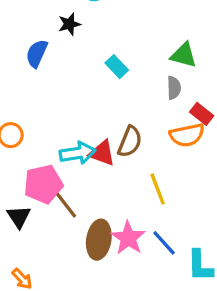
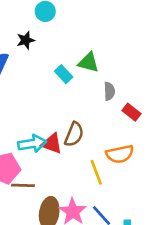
green triangle: (184, 55) -> (88, 62), moved
orange semicircle: (187, 135) -> (120, 154), moved
brown line: (66, 205) -> (23, 185), turned -50

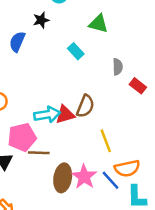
green triangle: (88, 62) -> (99, 24), moved
red triangle: (52, 144) -> (65, 115), turned -36
orange semicircle: (120, 154) -> (127, 168), moved

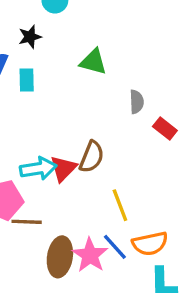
green triangle: (99, 24) -> (93, 62), moved
cyan rectangle: (76, 51) -> (27, 80), moved, turned 42
red triangle: (65, 115) -> (63, 168), turned -30
blue line: (110, 180) -> (115, 247), moved

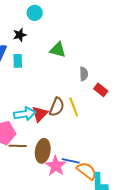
yellow line: (120, 205) -> (74, 107), moved
orange semicircle: (150, 244) -> (87, 171), moved, turned -130
blue line: (115, 247) -> (71, 161), turned -36
brown ellipse: (60, 257) -> (43, 151), moved

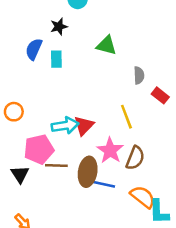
brown semicircle: (57, 107) -> (135, 158), moved
blue line: (71, 161) -> (104, 184), moved
pink star: (56, 166) -> (110, 150), moved

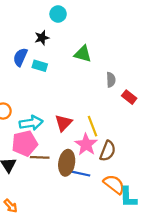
cyan rectangle: (56, 59) -> (40, 66), turned -72
yellow line: (126, 117) -> (93, 126), moved
cyan arrow: (65, 125) -> (31, 123), moved

